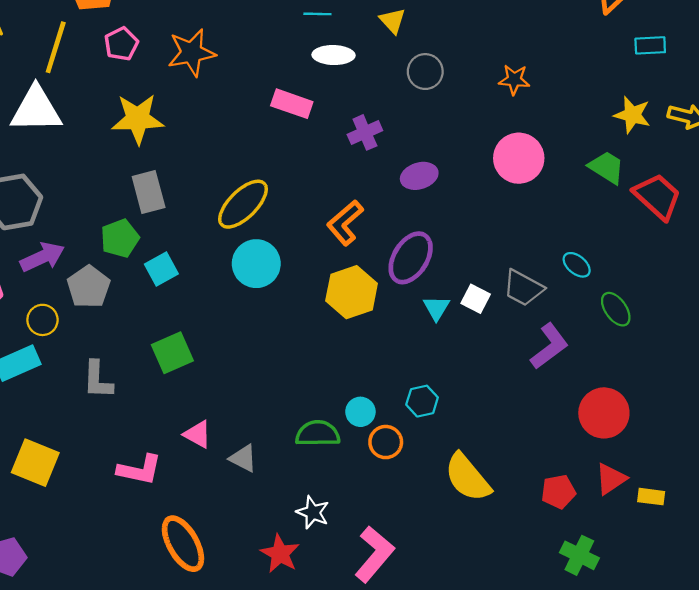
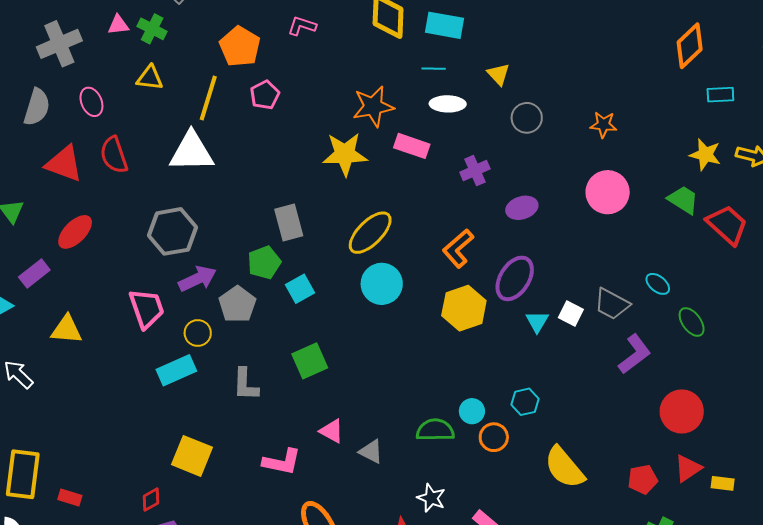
orange star: (192, 53) -> (373, 106), moved
yellow star: (138, 119) -> (345, 154), moved

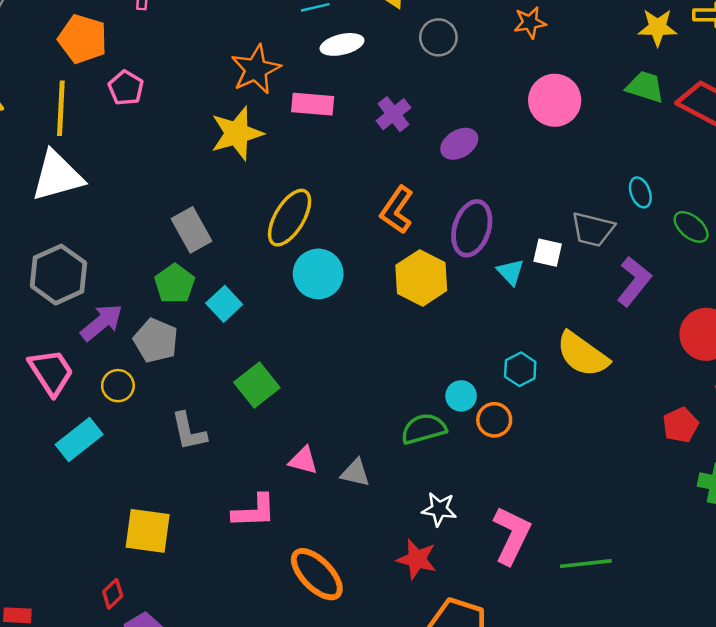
cyan ellipse: (658, 284) -> (640, 192), turned 45
cyan rectangle: (176, 370) -> (79, 439), moved
yellow semicircle: (564, 467) -> (582, 354), moved

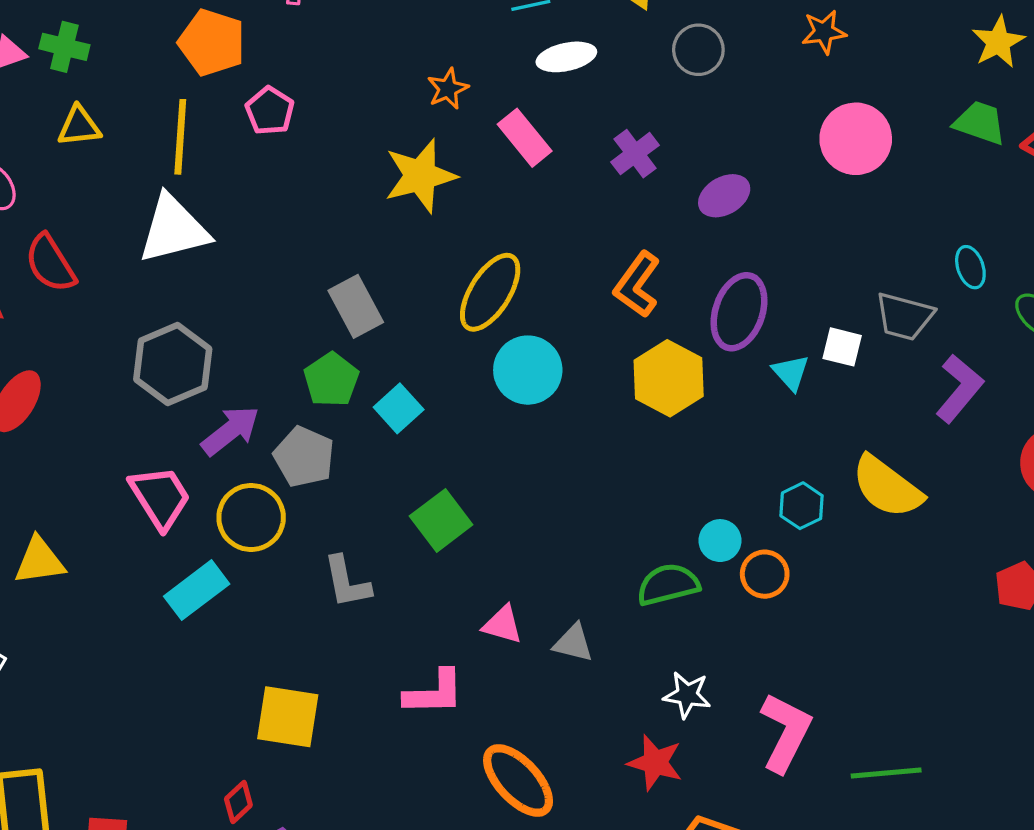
yellow star: (658, 27) -> (998, 42), turned -30
orange star: (256, 69) -> (448, 89), size x0.6
pink rectangle: (313, 104) -> (525, 138), turned 45
yellow circle: (118, 386) -> (251, 517), size x1.5

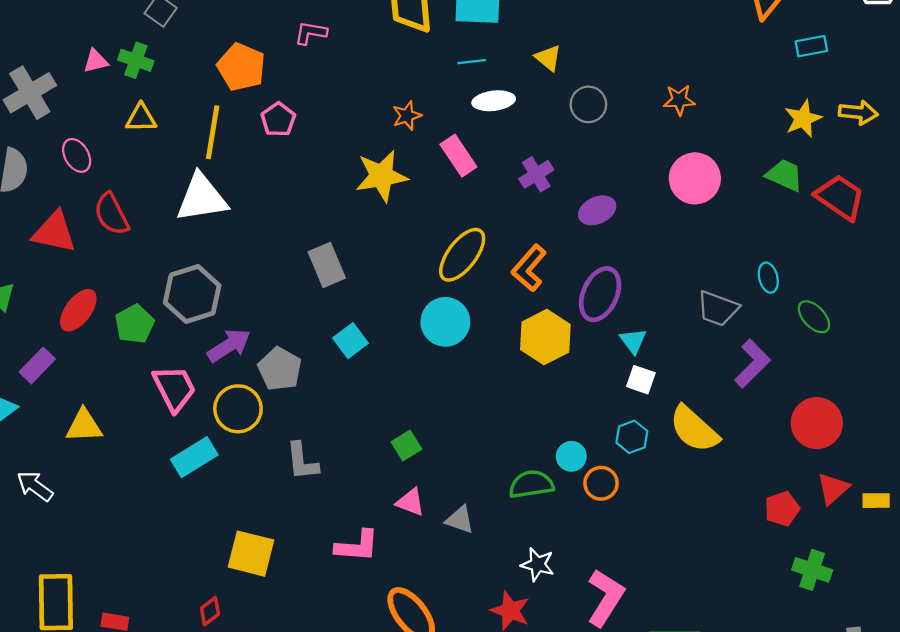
yellow ellipse: (490, 292) -> (462, 255), moved
white square: (842, 347) -> (641, 380), moved
green pentagon: (331, 380) -> (135, 324), moved
green square: (441, 520) -> (406, 445), moved, size x0.7

